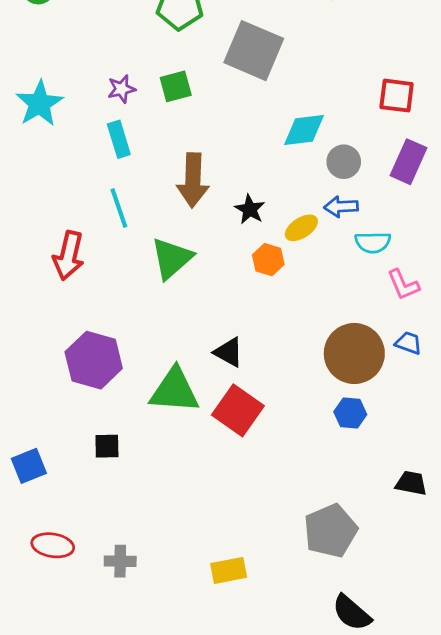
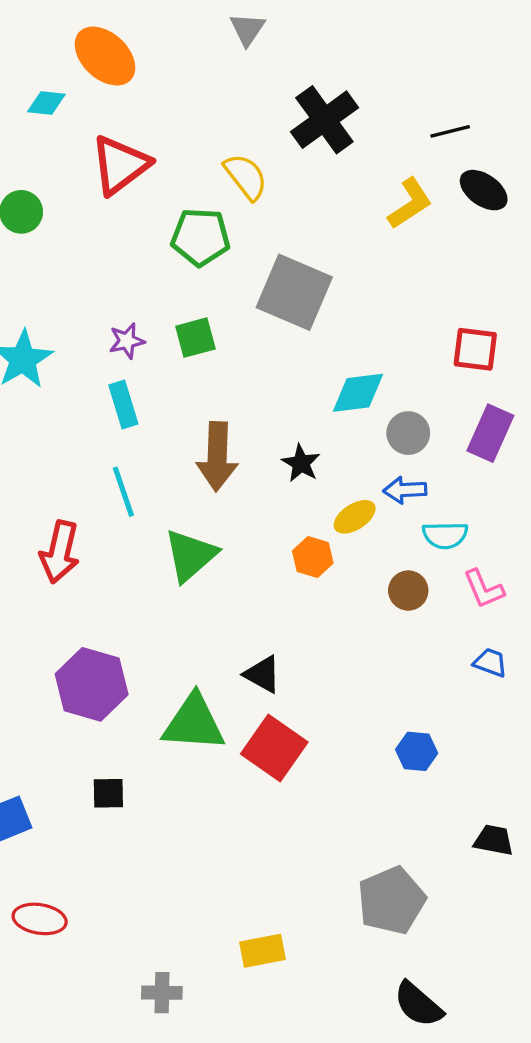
black star: (250, 209) -> (301, 463), moved
brown circle: (354, 354) -> (408, 591), moved, size x0.5
gray cross: (120, 561) -> (162, 993), moved

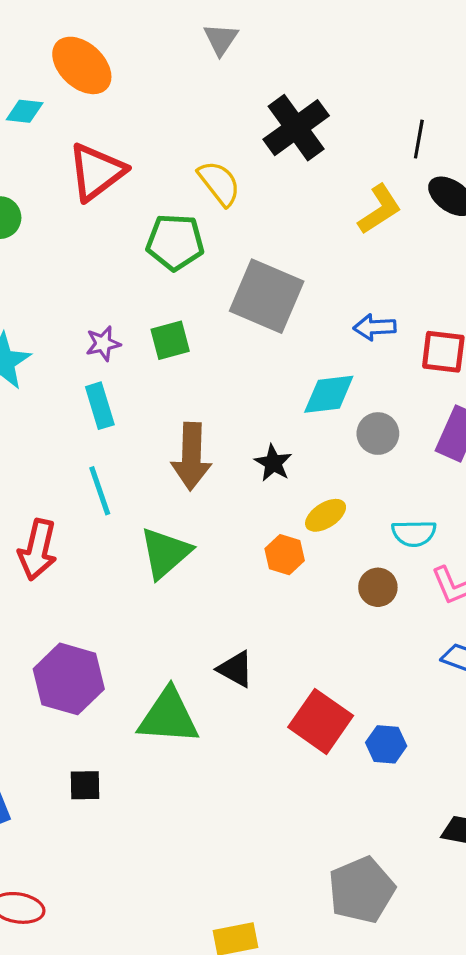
black line: (450, 131) -> (419, 139), turned -66
blue arrow: (405, 490) -> (375, 327), moved
red square: (274, 748) -> (321, 721), moved

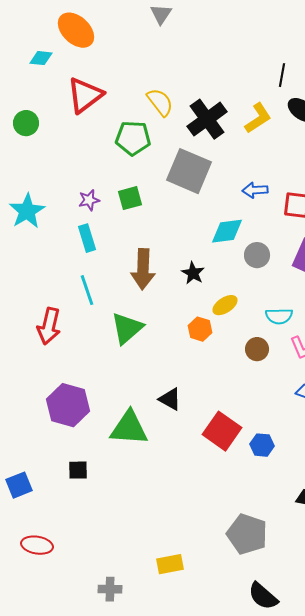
black cross: (296, 128) -> (207, 119), moved
gray pentagon: (362, 890) -> (247, 534), turned -30

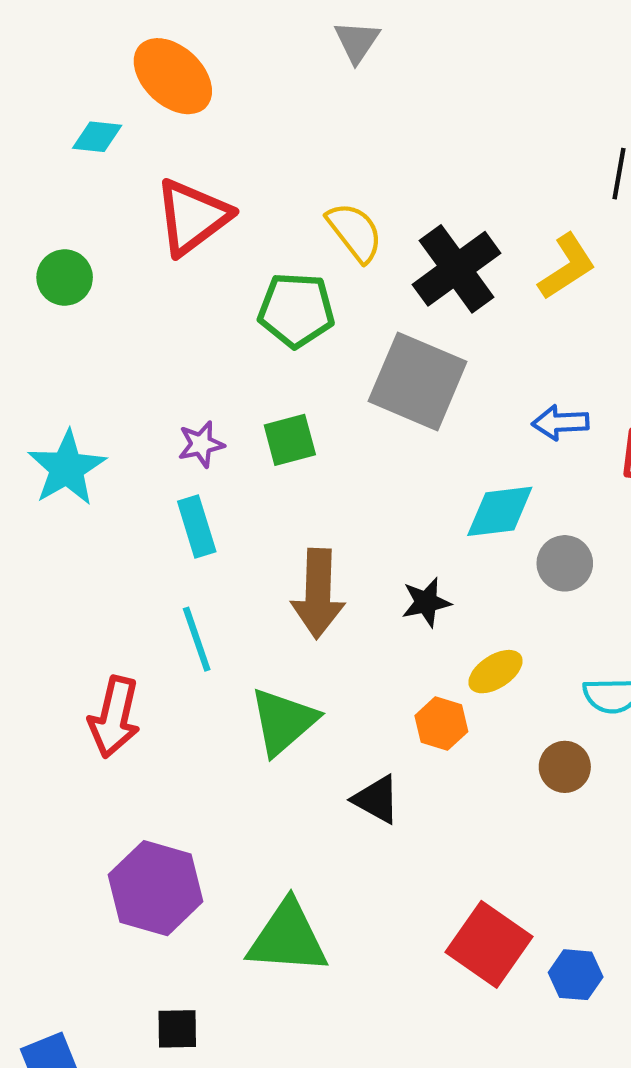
black star: (193, 273) -> (426, 602), turned 30
black triangle: (170, 399) -> (376, 799), moved

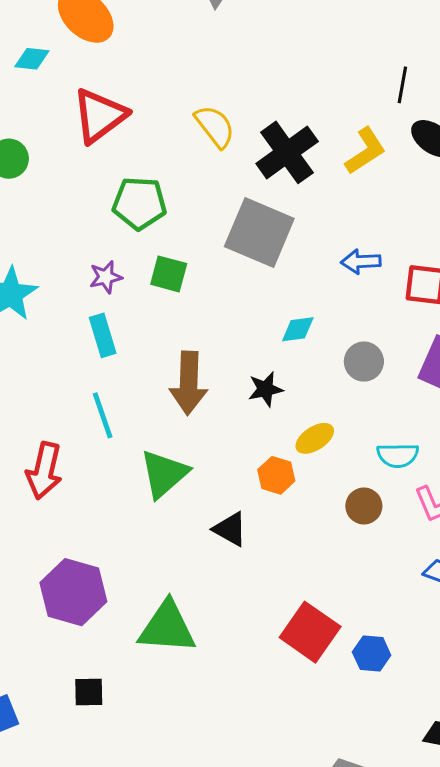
green pentagon: (296, 310) -> (139, 203), moved
green square: (290, 440) -> (169, 274), turned 30
cyan diamond: (500, 511) -> (298, 329), moved, size x0.7

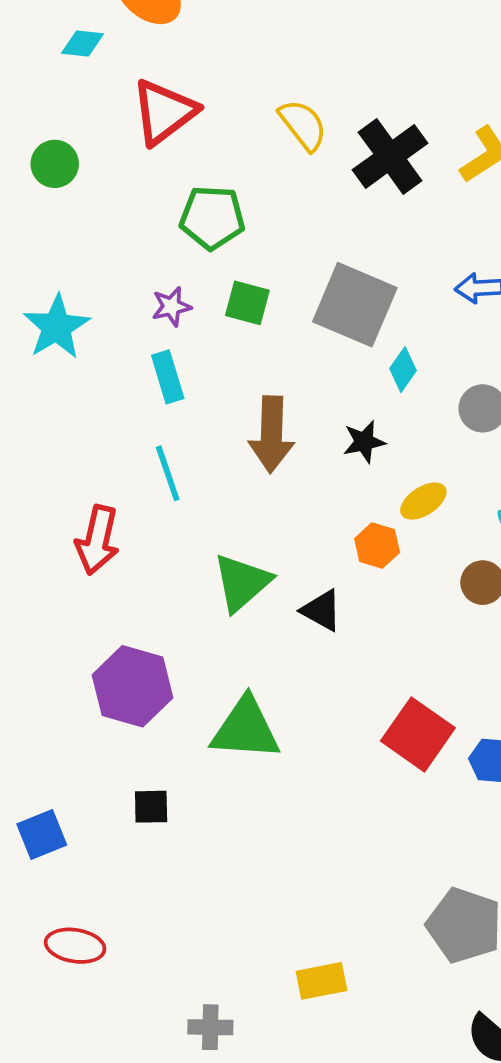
gray square: (259, 232) -> (355, 305), moved
cyan diamond: (298, 329) -> (403, 370), turned -48
green triangle: (164, 474) -> (242, 583), moved

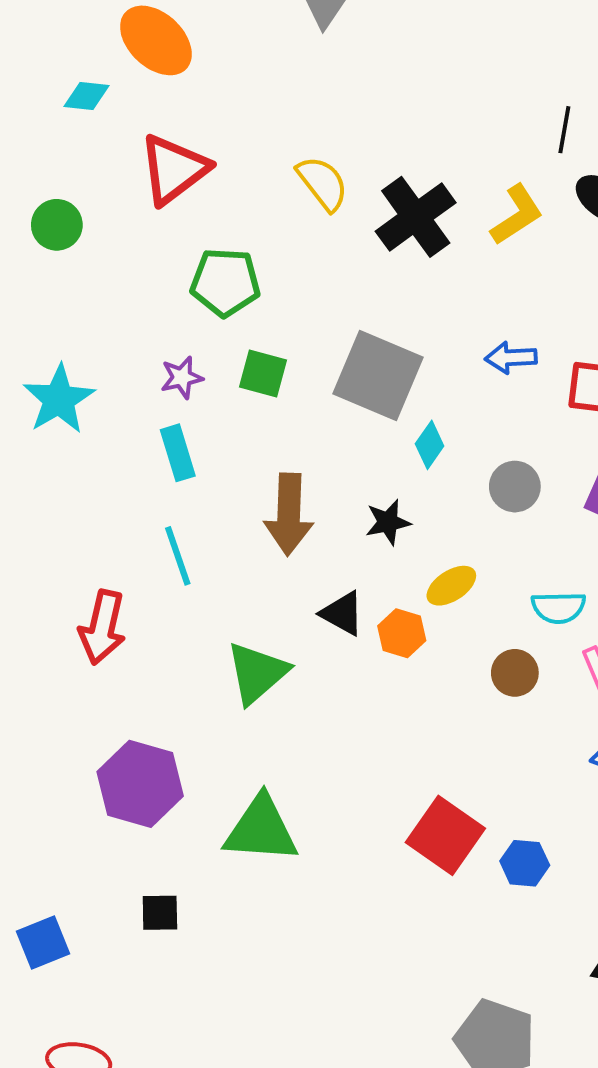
black triangle: (321, 610) -> (342, 613), moved

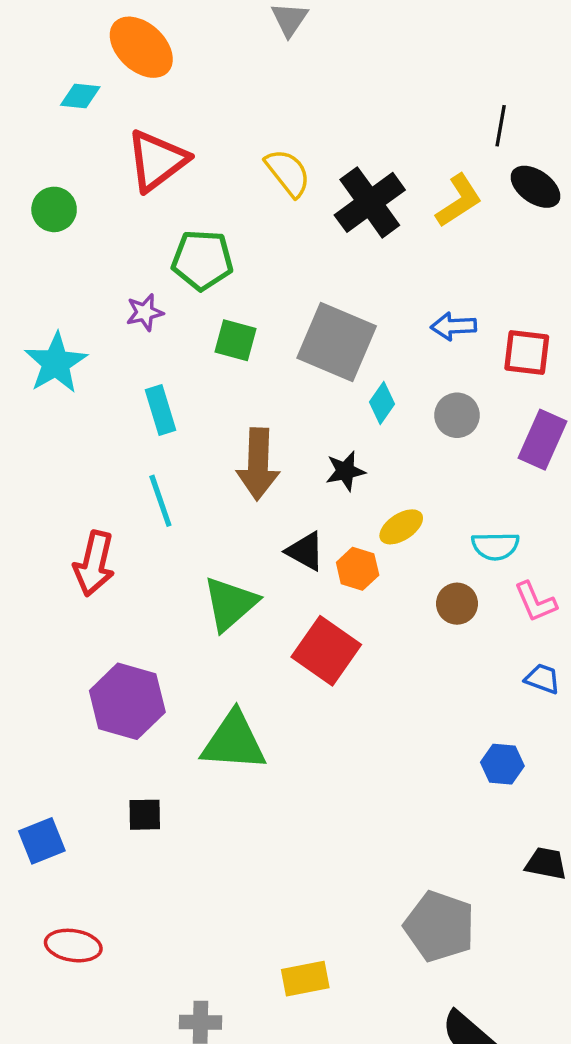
purple star: (182, 377) -> (145, 312), moved
gray circle: (515, 487) -> (457, 415), moved
red square: (445, 835) -> (326, 651), moved
blue hexagon: (525, 863) -> (502, 764), moved

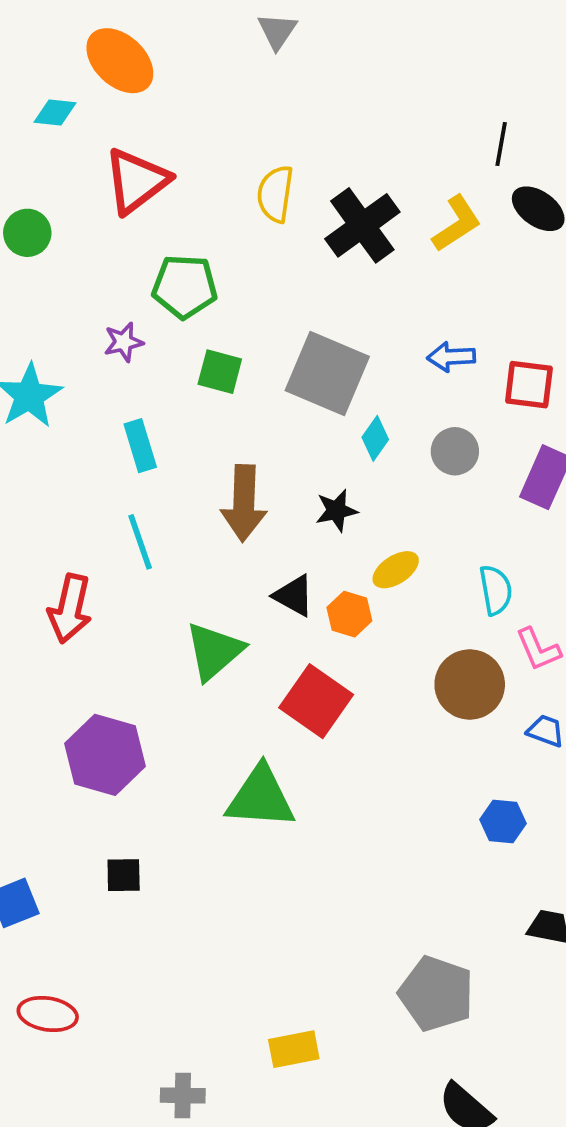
yellow semicircle: (288, 173) -> (275, 194), turned -134
cyan semicircle: (495, 546) -> (496, 590), turned -99
brown circle: (457, 604) -> (470, 684), moved, size x1.6
green triangle: (234, 741) -> (261, 797), moved

